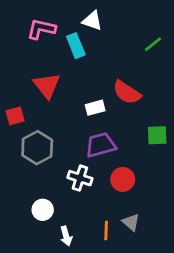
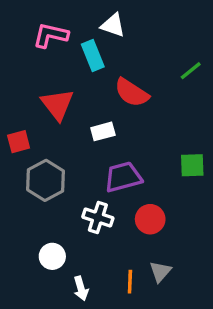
green line: (153, 44) -> (191, 71), moved
red semicircle: (127, 92) -> (132, 93), moved
white rectangle: (95, 108) -> (103, 131), moved
gray triangle: (131, 222) -> (160, 272), turned 30

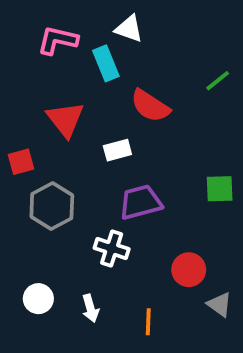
red circle: (150, 219) -> (189, 270), moved
white circle: (52, 256) -> (38, 299), moved
gray triangle: (160, 272) -> (220, 304), moved, turned -35
white arrow: (81, 288) -> (90, 308), moved

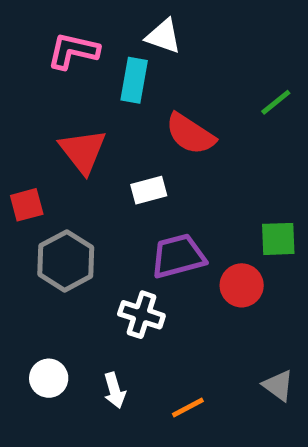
cyan rectangle: (106, 63) -> (134, 80), turned 32
red circle: (189, 270) -> (242, 285), moved
orange line: (148, 322) -> (188, 408), turned 60

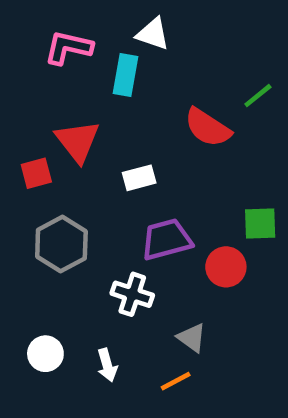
red semicircle: (190, 134) -> (208, 128), moved
red square: (27, 205) -> (36, 173), moved
gray triangle: (278, 386) -> (192, 338), moved

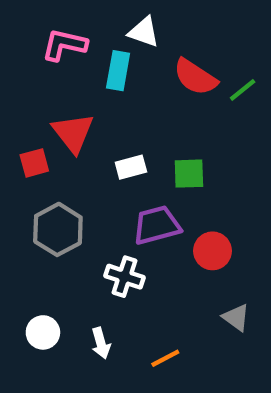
red semicircle: (208, 128) -> (195, 77), moved
green square: (260, 223) -> (189, 174), moved
gray triangle: (192, 338) -> (236, 317), moved

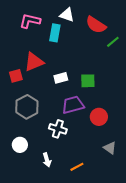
red semicircle: (195, 77) -> (96, 25), moved
red triangle: (73, 133) -> (34, 62), turned 45
white circle: (43, 332) -> (20, 145), moved

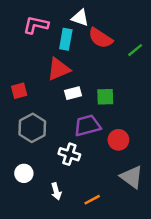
red semicircle: (96, 25) -> (100, 38), moved
red triangle: (34, 62) -> (59, 69), moved
gray triangle: (110, 148) -> (132, 177), size x1.5

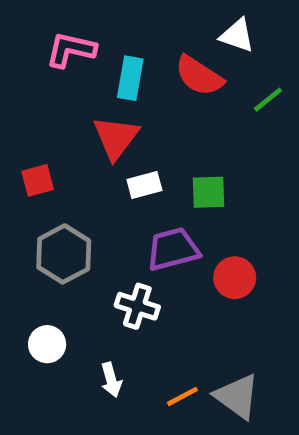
white triangle: (80, 18) -> (237, 35), moved
red triangle: (59, 69) -> (116, 138), turned -30
gray triangle: (132, 177) -> (237, 396), moved

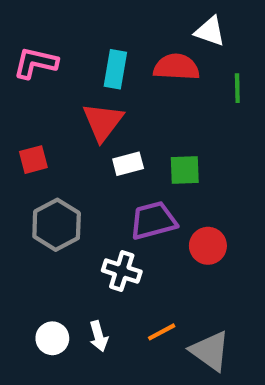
pink L-shape: (71, 50) -> (36, 63), moved
red semicircle: (199, 76) -> (176, 67), turned 150
green line: (268, 100) -> (237, 88), turned -52
white circle: (47, 344) -> (52, 338), moved
orange line: (182, 396) -> (162, 332), moved

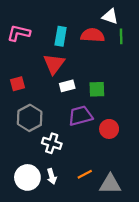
green line: (237, 88) -> (121, 36), moved
white cross: (122, 271) -> (52, 143), moved
white circle: (52, 338) -> (27, 177), size x1.5
gray triangle: (210, 351) -> (110, 184), turned -35

